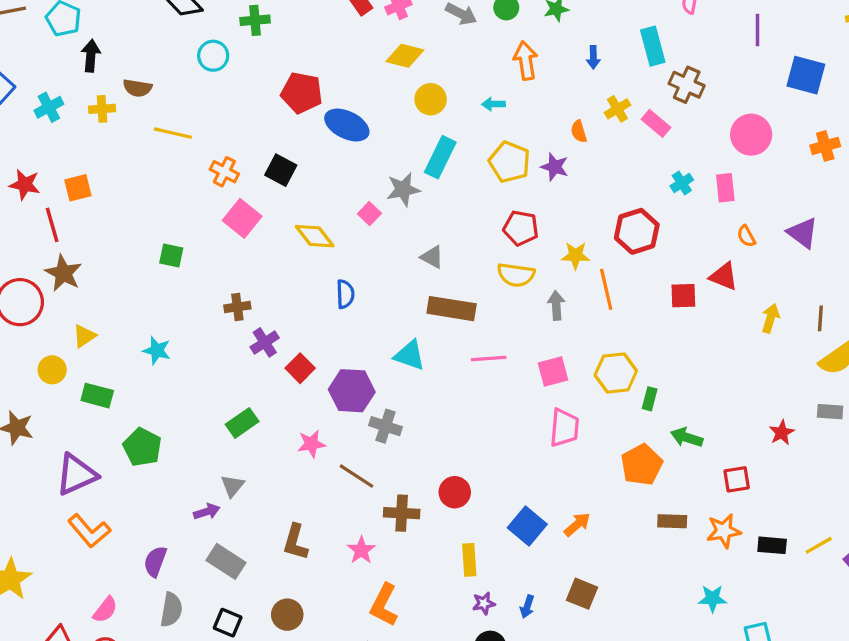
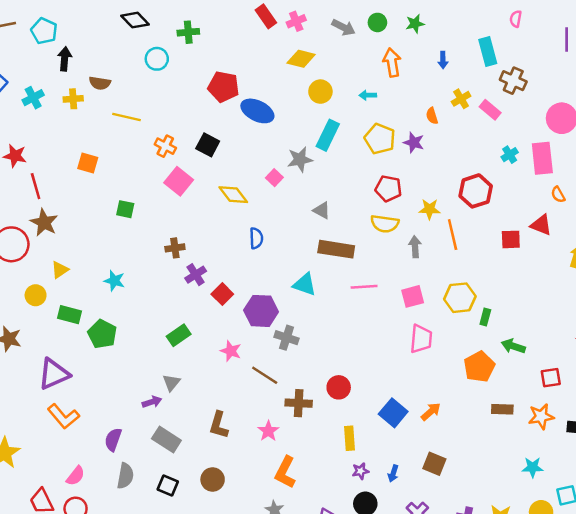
orange square: (78, 188) -> (88, 163), moved, turned 30
pink rectangle: (725, 188) -> (542, 158), size x1.5
pink star: (311, 444) -> (231, 351), turned 30
green pentagon: (142, 447) -> (102, 334), moved

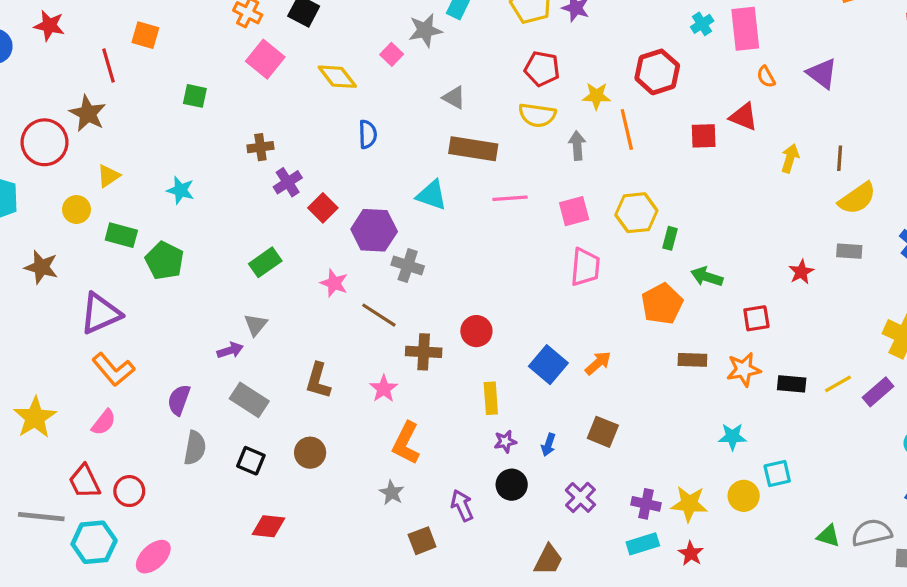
red line: (36, 186) -> (108, 66), moved
pink semicircle: (76, 476) -> (104, 422), moved

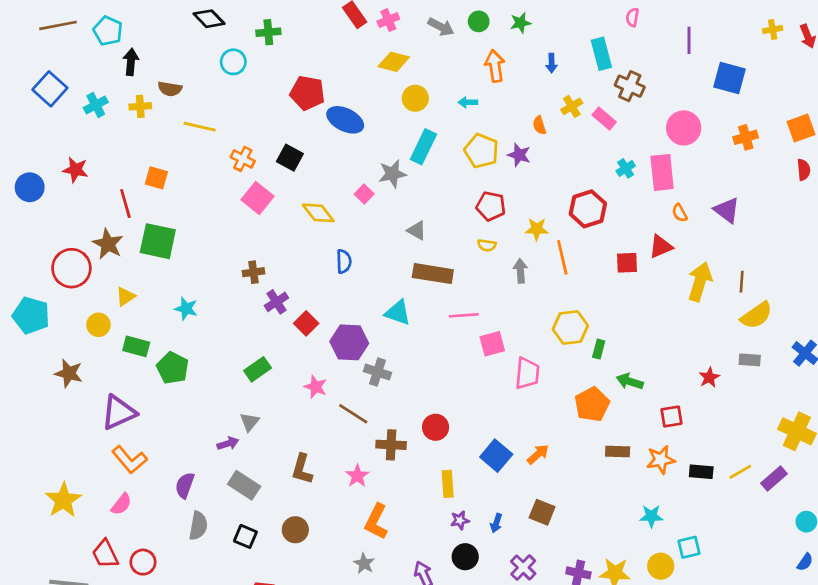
green square: (195, 96) -> (158, 241), moved, size x1.8
yellow semicircle: (537, 115) -> (487, 245), size x0.6
red triangle: (744, 117) -> (661, 247), turned -45
yellow arrow: (790, 158) -> (700, 282), size x1.6
pink square: (574, 211) -> (492, 344), moved

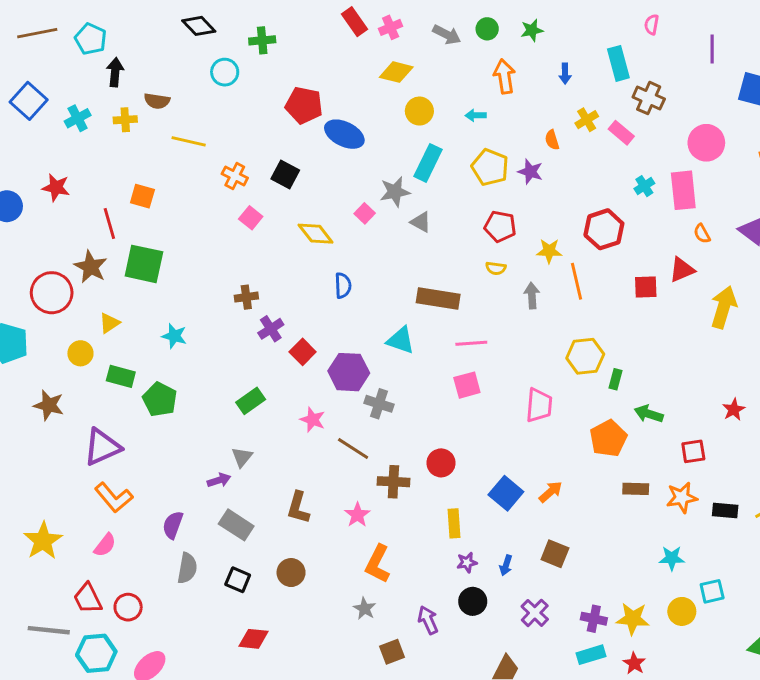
pink square: (258, 198) -> (251, 218), size x0.7
gray triangle: (417, 230) -> (421, 222), moved
pink square: (492, 344) -> (467, 385), moved

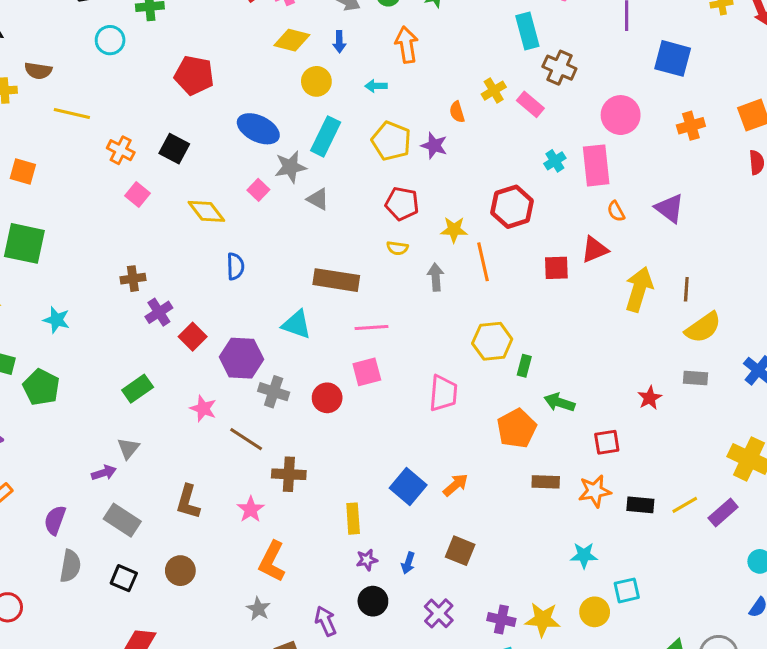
blue arrow: (565, 74) -> (339, 42), moved
blue ellipse: (344, 134) -> (258, 129), moved
red circle: (441, 463) -> (327, 398), moved

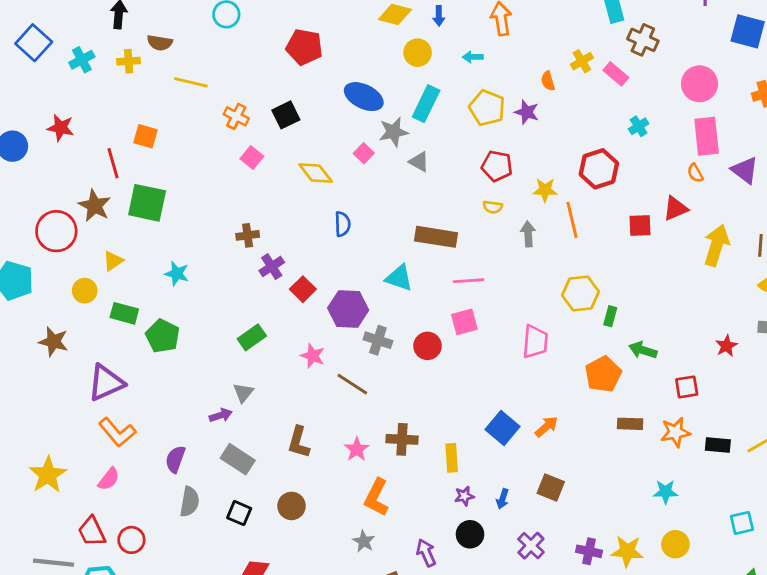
black square: (174, 149) -> (286, 115), turned 36
pink rectangle: (596, 165) -> (707, 136), moved
brown cross: (289, 474) -> (402, 439), moved
cyan square: (627, 590) -> (742, 523), moved

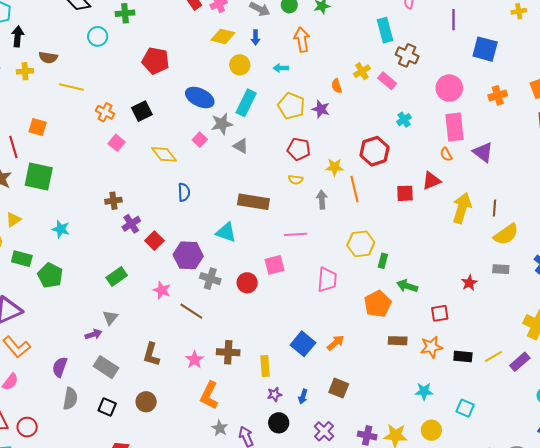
pink line: (469, 281) -> (296, 234), moved
cyan square: (742, 523) -> (465, 408), moved, turned 36
gray star: (364, 541) -> (220, 428), moved

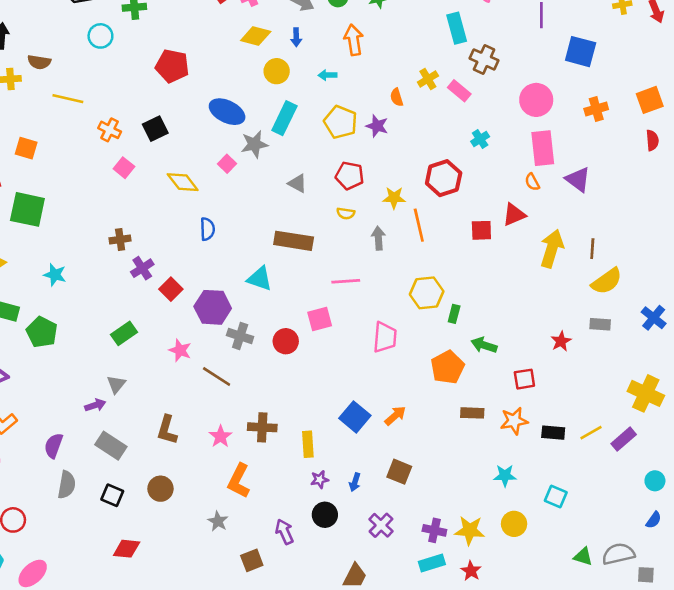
gray triangle: (241, 146) -> (297, 183), moved
gray star: (220, 428) -> (218, 521), moved

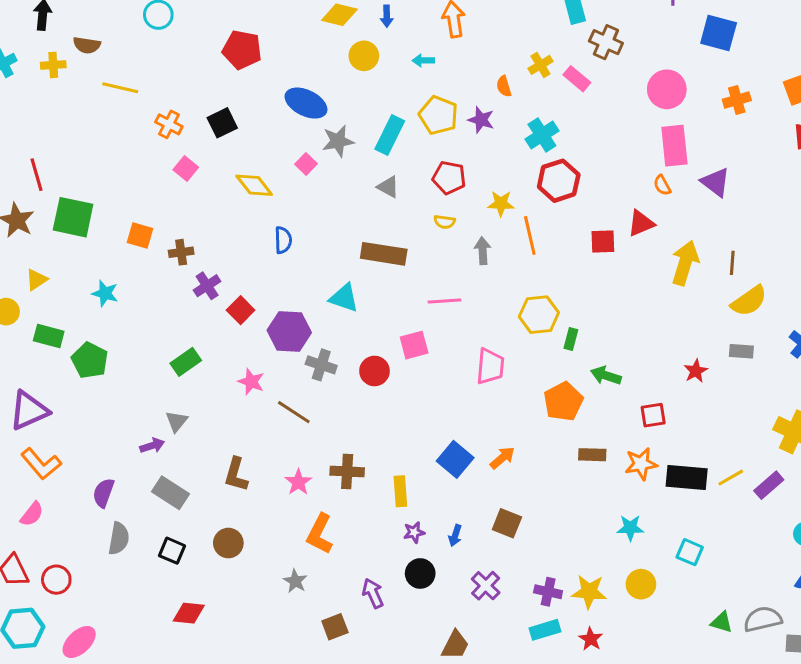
cyan rectangle: (284, 118) -> (390, 135), moved
cyan cross: (480, 139) -> (542, 135), moved, size x1.5
orange square: (26, 148) -> (140, 235), moved
black rectangle: (553, 433) -> (687, 478), size x1.5

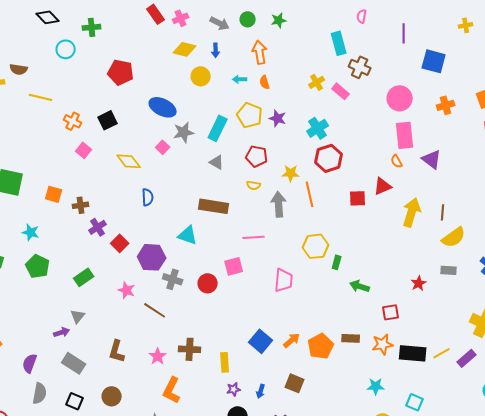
orange semicircle: (504, 86) -> (265, 82), moved
gray arrow: (483, 251) -> (279, 204), size x1.4
green pentagon: (90, 360) -> (38, 266), moved
orange pentagon: (563, 401) -> (321, 346), moved

